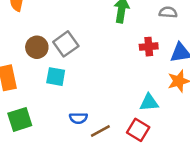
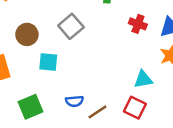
gray square: (66, 44) -> (71, 26), moved
red cross: (149, 47) -> (138, 24), turned 30
green square: (20, 119) -> (31, 107), moved

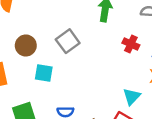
cyan triangle: (143, 79) -> (132, 97), turned -42

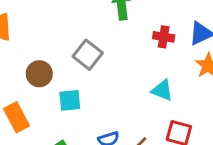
cyan triangle: (132, 97) -> (162, 90), moved, turned -36

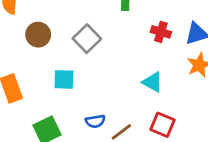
brown circle: (39, 74) -> (38, 35), moved

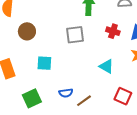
gray square: (87, 39) -> (75, 35), moved, turned 36
red square: (163, 125) -> (123, 96), moved

